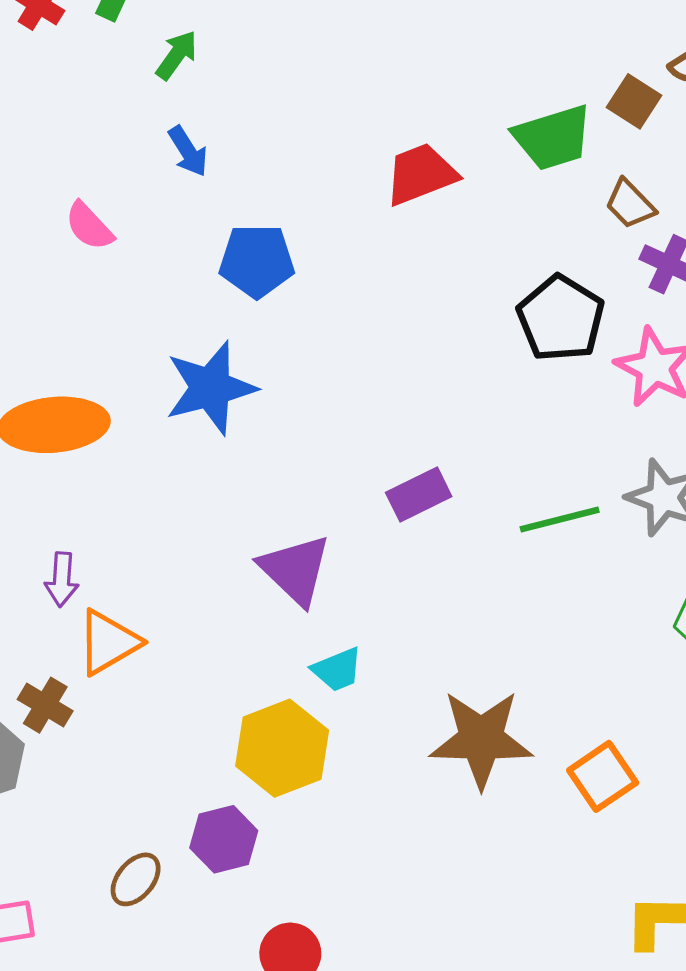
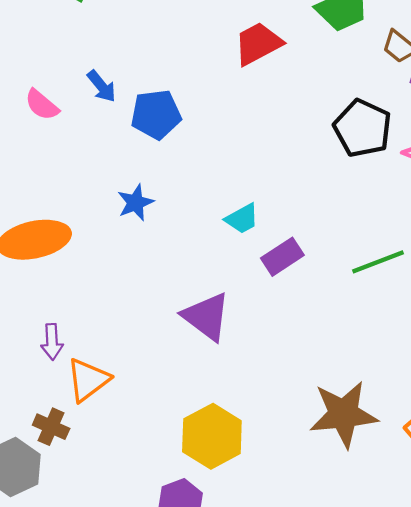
blue arrow: (188, 151) -> (102, 86), moved
blue star: (211, 388) -> (135, 203), size x0.6
cyan trapezoid: (337, 670) -> (242, 219), moved

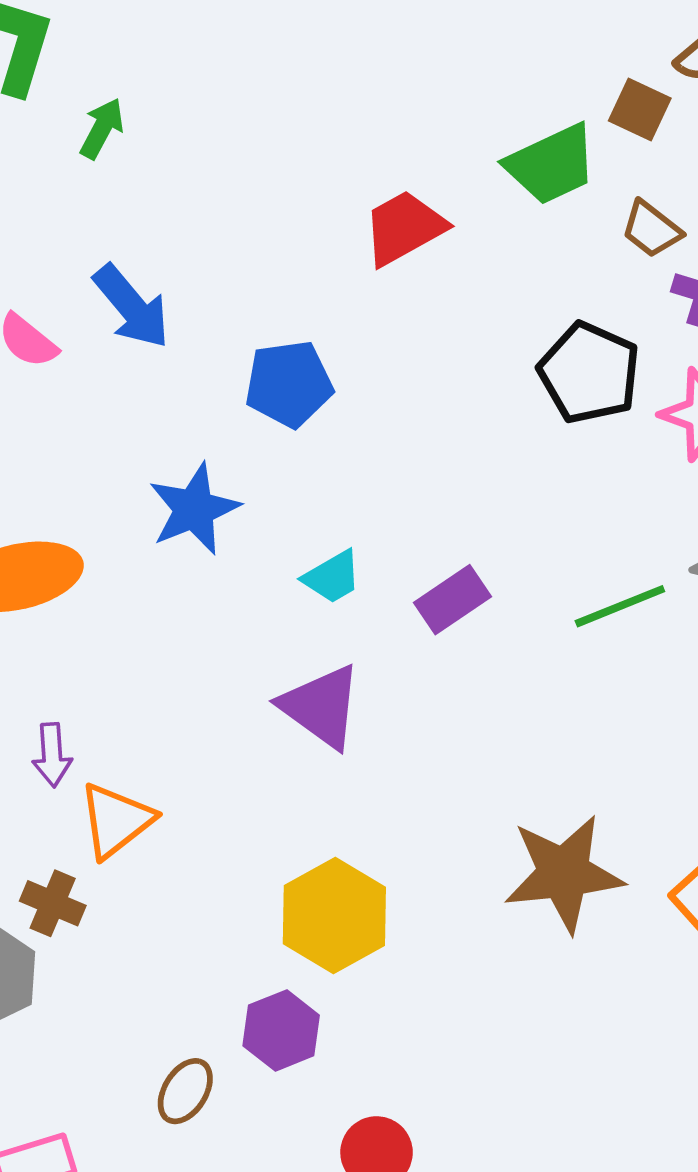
blue arrow: (102, 86) -> (132, 307), size x1.5
blue pentagon: (156, 114) -> (289, 384), moved
blue star: (135, 203) -> (194, 509), size x1.4
cyan trapezoid: (242, 219) -> (332, 577), moved

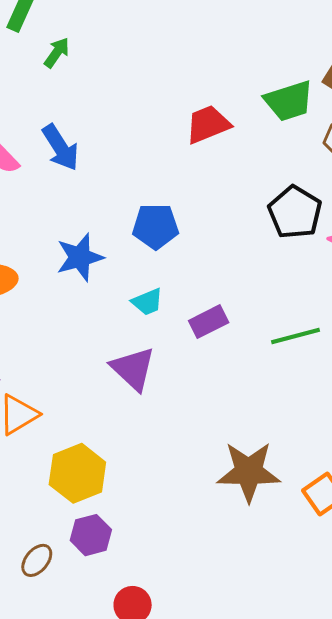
blue pentagon: (289, 384) -> (156, 226), moved
yellow hexagon: (334, 915) -> (77, 473), moved

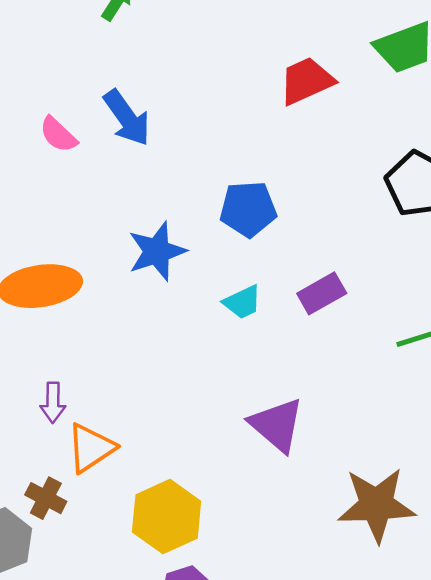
purple rectangle: (209, 322) -> (322, 293), moved
purple triangle: (133, 369) -> (277, 425), moved

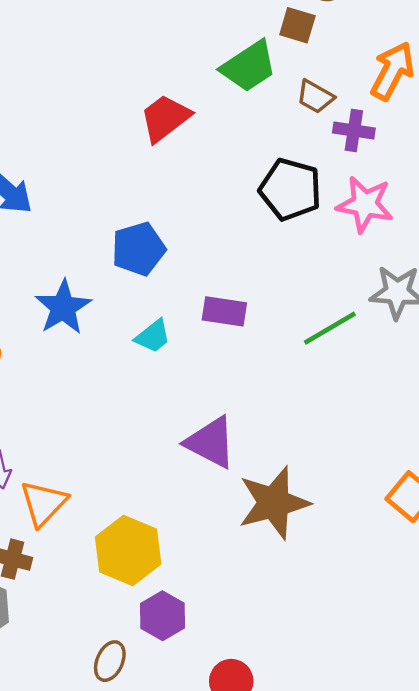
purple rectangle: (322, 293) -> (224, 311), turned 51
brown star: (376, 505) -> (274, 503), moved

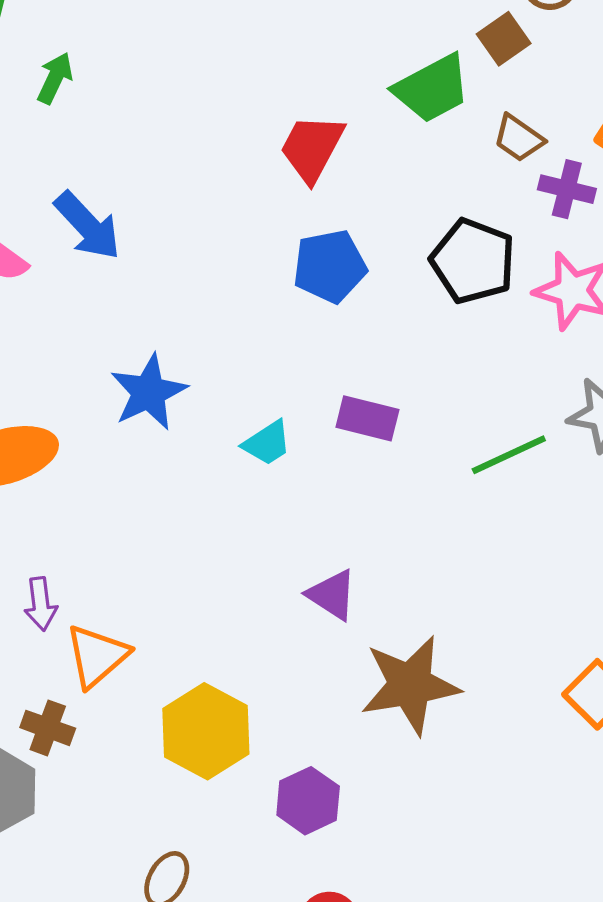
brown square: (297, 25) -> (504, 39), turned 33
red trapezoid: (165, 118) -> (312, 148), turned -30
blue pentagon: (138, 249) -> (330, 266), moved
purple triangle: (211, 442) -> (332, 595), size x0.7
purple hexagon: (163, 616) -> (308, 801), moved

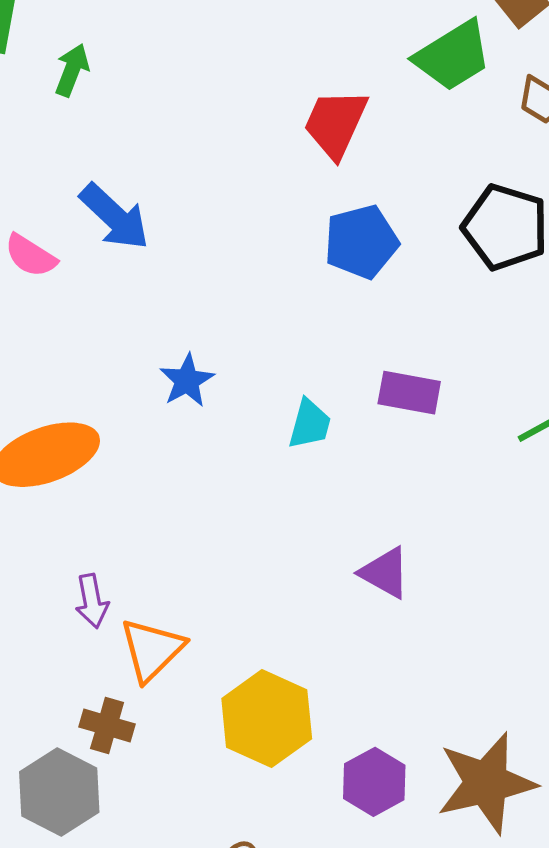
blue star: (149, 392) -> (187, 381), size x0.7
cyan trapezoid: (267, 443) -> (310, 424), turned -38
brown star: (410, 685) -> (486, 783), moved

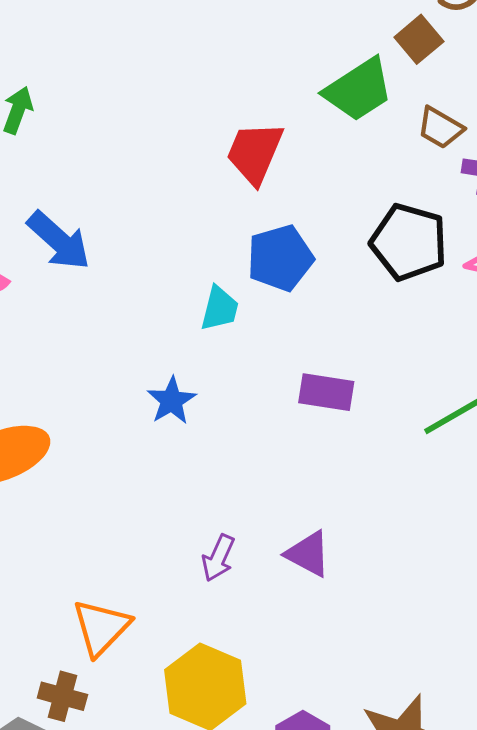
blue star: (187, 381) -> (172, 401), moved
cyan trapezoid: (310, 424) -> (220, 308), moved
purple arrow: (92, 601) -> (218, 558), moved, turned 36

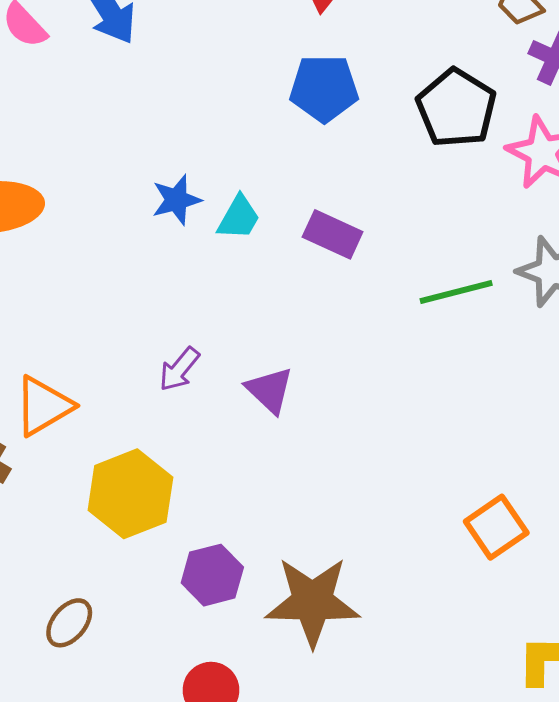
cyan trapezoid: (220, 308) -> (239, 218), moved

